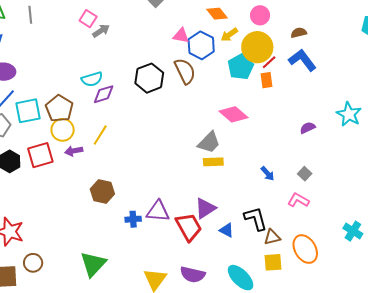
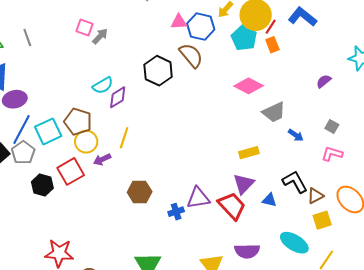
gray trapezoid: (209, 142) -> (274, 112), moved, turned 35
yellow rectangle: (213, 162) -> (249, 153), moved

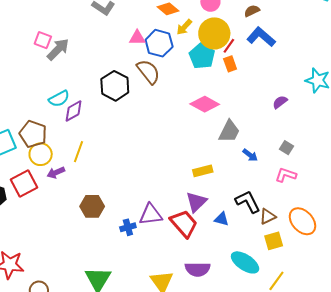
gray arrow: (100, 36) -> (58, 49), size x1.4
gray trapezoid: (274, 112) -> (229, 131), turned -40

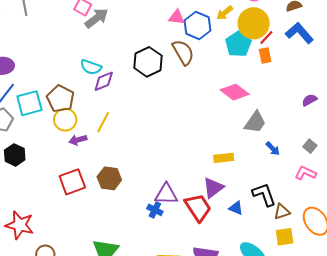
cyan semicircle: (59, 99) -> (91, 67), turned 40
red square: (24, 183) -> (72, 182), moved
blue cross: (128, 227) -> (155, 210), moved, turned 35

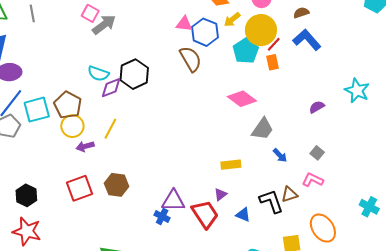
black hexagon: (148, 62) -> (134, 74), moved
black hexagon: (15, 155) -> (26, 195), moved
purple triangle: (213, 188) -> (220, 194), size x0.6
brown triangle: (282, 212) -> (289, 195), moved

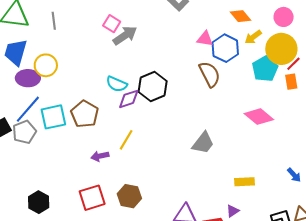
yellow circle: (72, 126) -> (46, 65), moved
gray trapezoid: (262, 129) -> (203, 143), moved

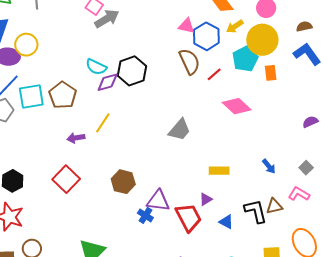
red line: (293, 64) -> (214, 74), moved
brown hexagon: (129, 196) -> (123, 182), moved
red square: (92, 198) -> (66, 179), turned -32

